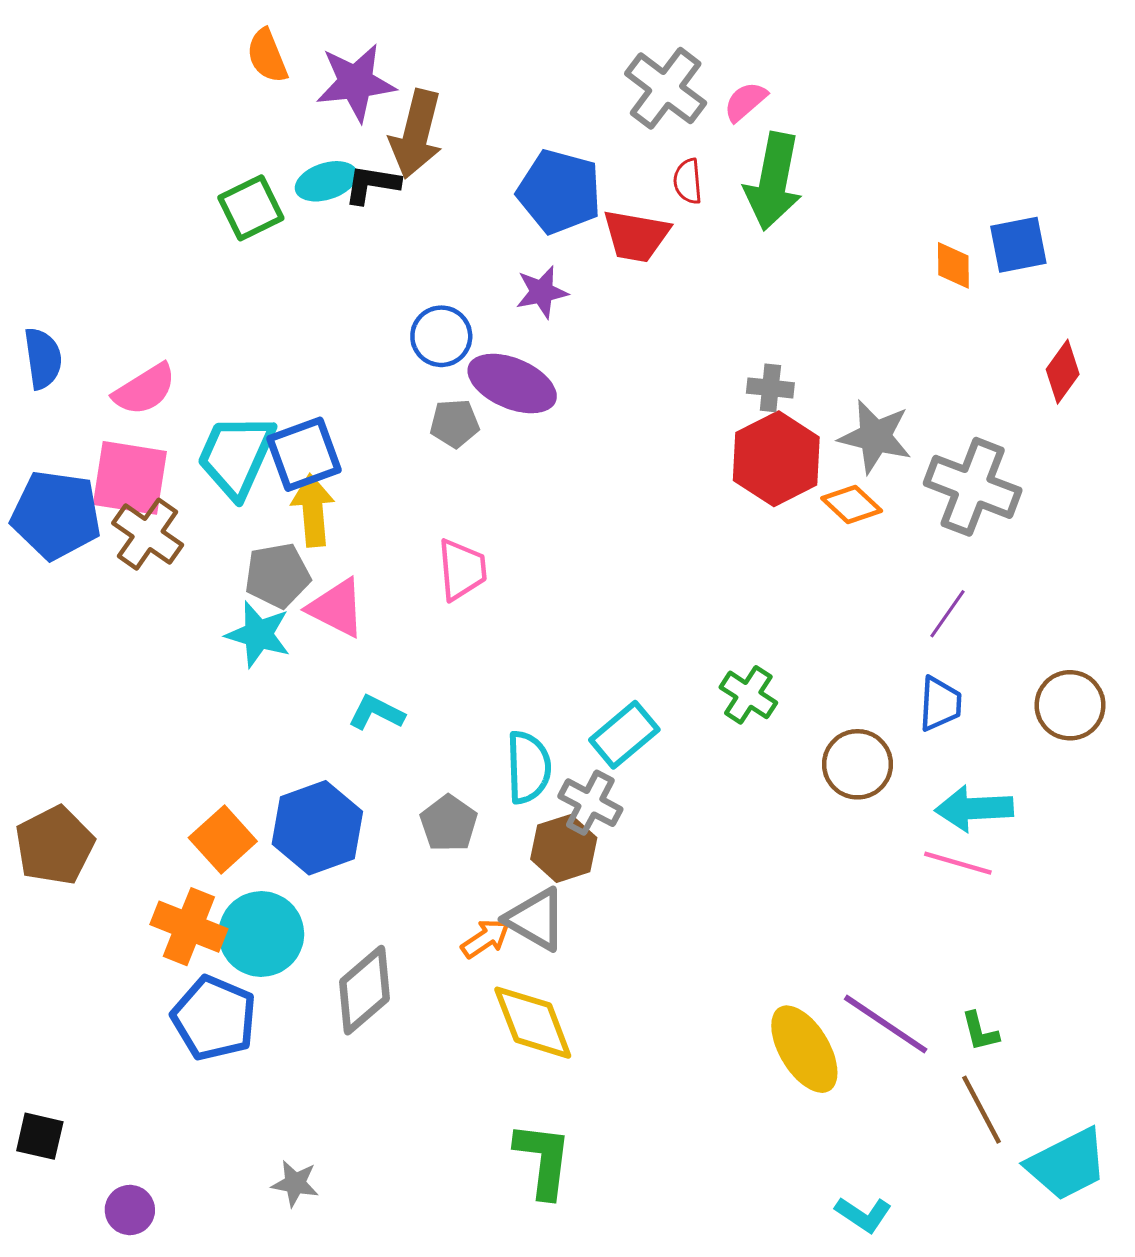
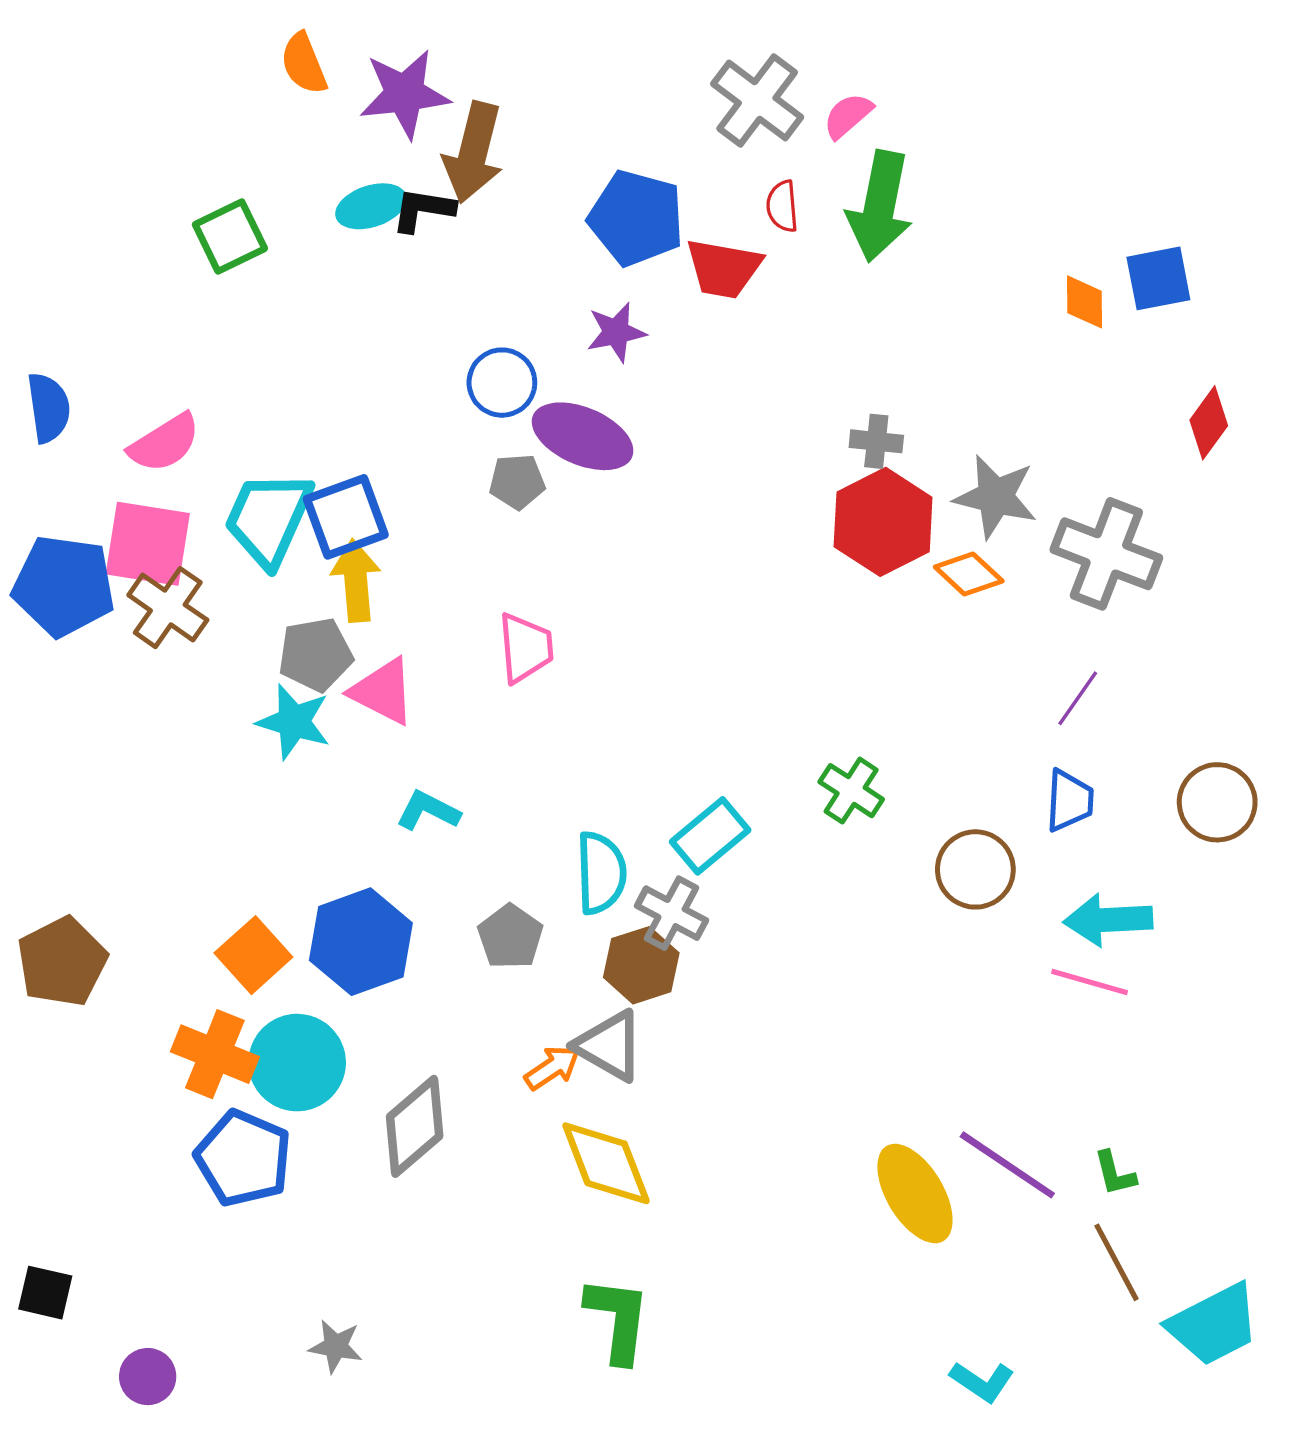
green square: (251, 208) -> (230, 236), moved

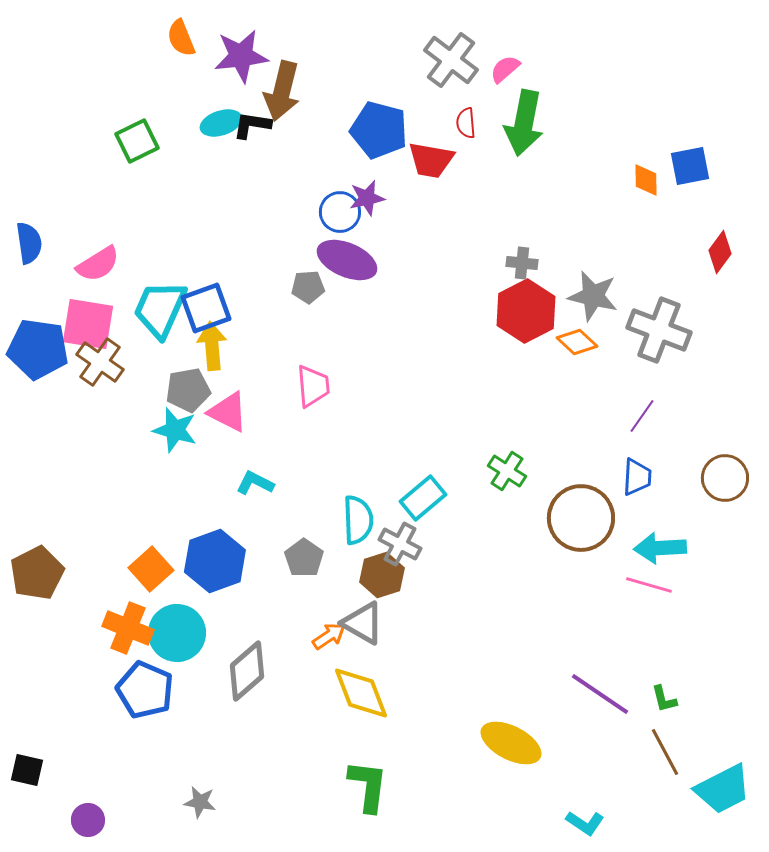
blue circle: (502, 383) -> (340, 212), moved
brown circle: (975, 869) -> (581, 518), size x1.4
yellow ellipse: (915, 1194) -> (511, 743), moved, turned -32

